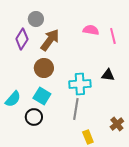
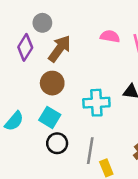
gray line: (76, 109) -> (90, 151), moved
black circle: (34, 117) -> (57, 143), moved

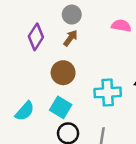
gray circle: (42, 23) -> (72, 15), moved
brown arrow: (60, 49) -> (71, 38), size x0.6

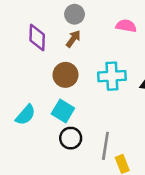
purple diamond: (36, 37) -> (37, 37), turned -30
cyan cross: (108, 92) -> (112, 76), moved

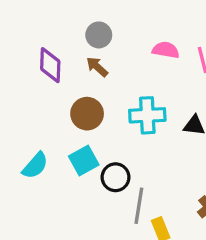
brown arrow: (73, 39) -> (97, 67), turned -84
cyan square: (63, 111) -> (84, 161), turned 30
black circle: (71, 138) -> (116, 177), moved

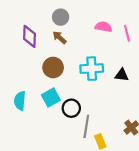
cyan semicircle: (35, 166) -> (20, 101), turned 144

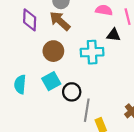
brown arrow: (60, 37) -> (60, 21), size x1.5
black triangle: (122, 75) -> (114, 35), moved

